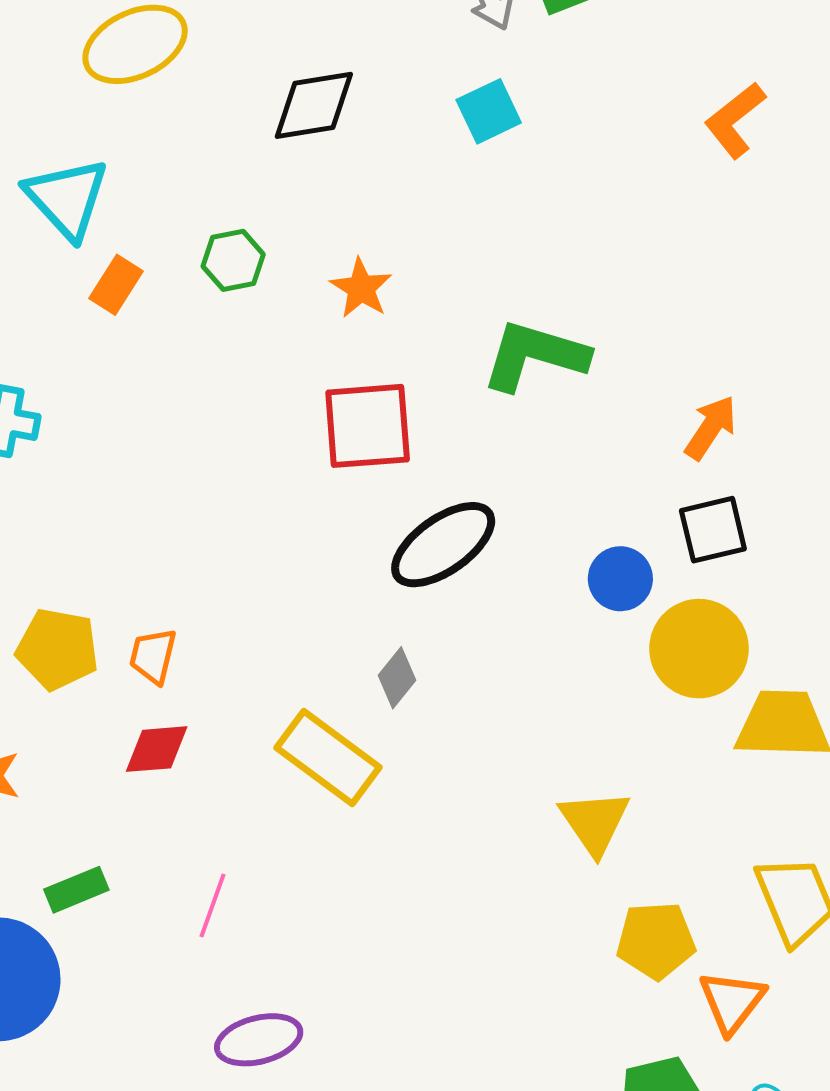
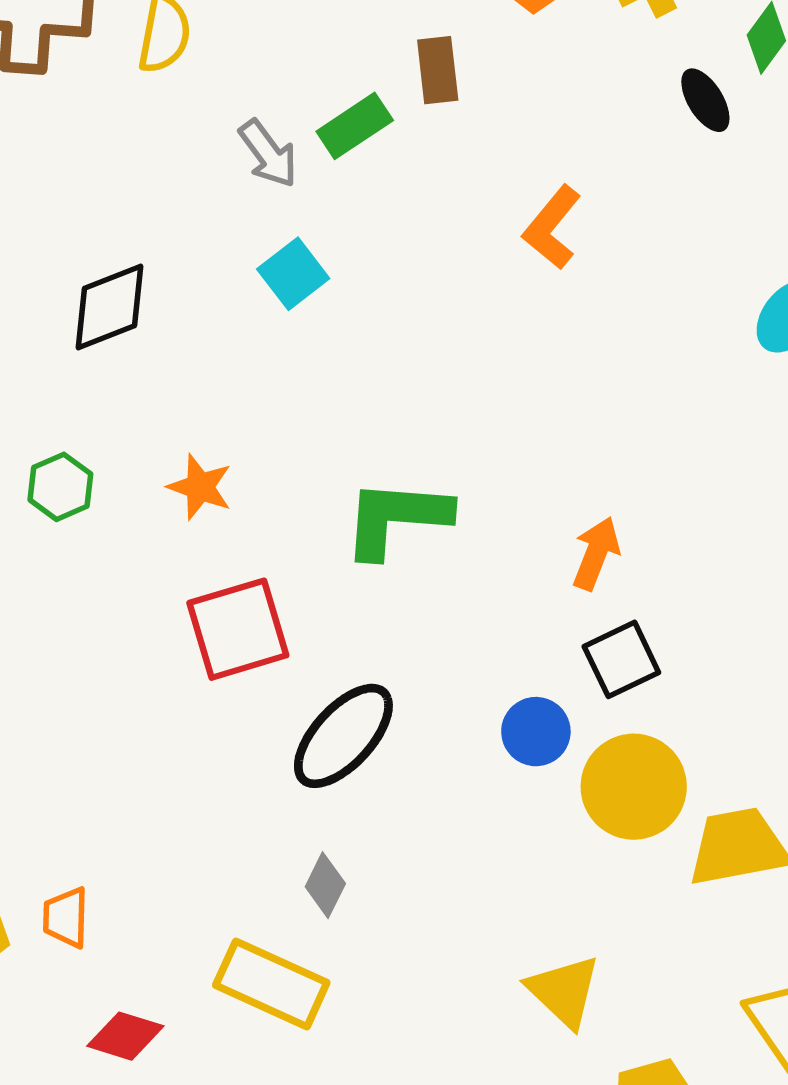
red diamond: (157, 749) -> (125, 1036), moved, turned 34

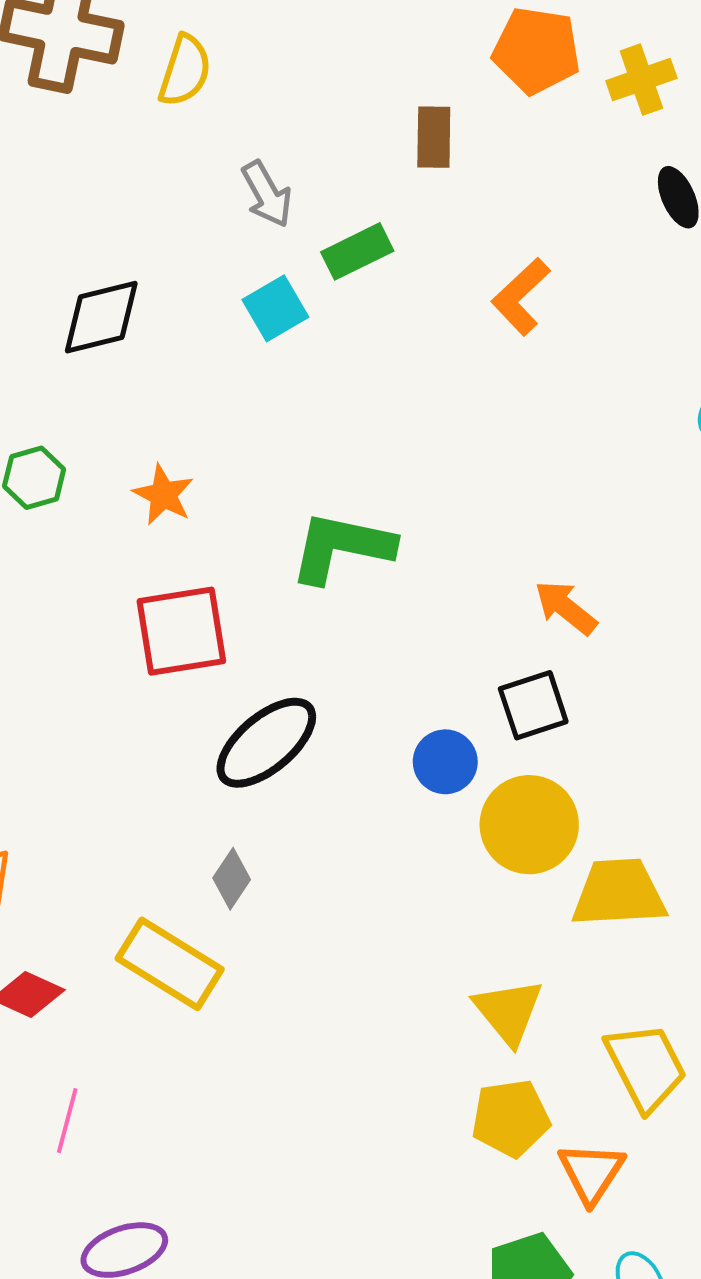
green rectangle: (355, 126) -> (357, 251), moved
orange arrow: (596, 553) -> (566, 608), moved, turned -80
yellow triangle: (564, 991) -> (508, 1012), moved

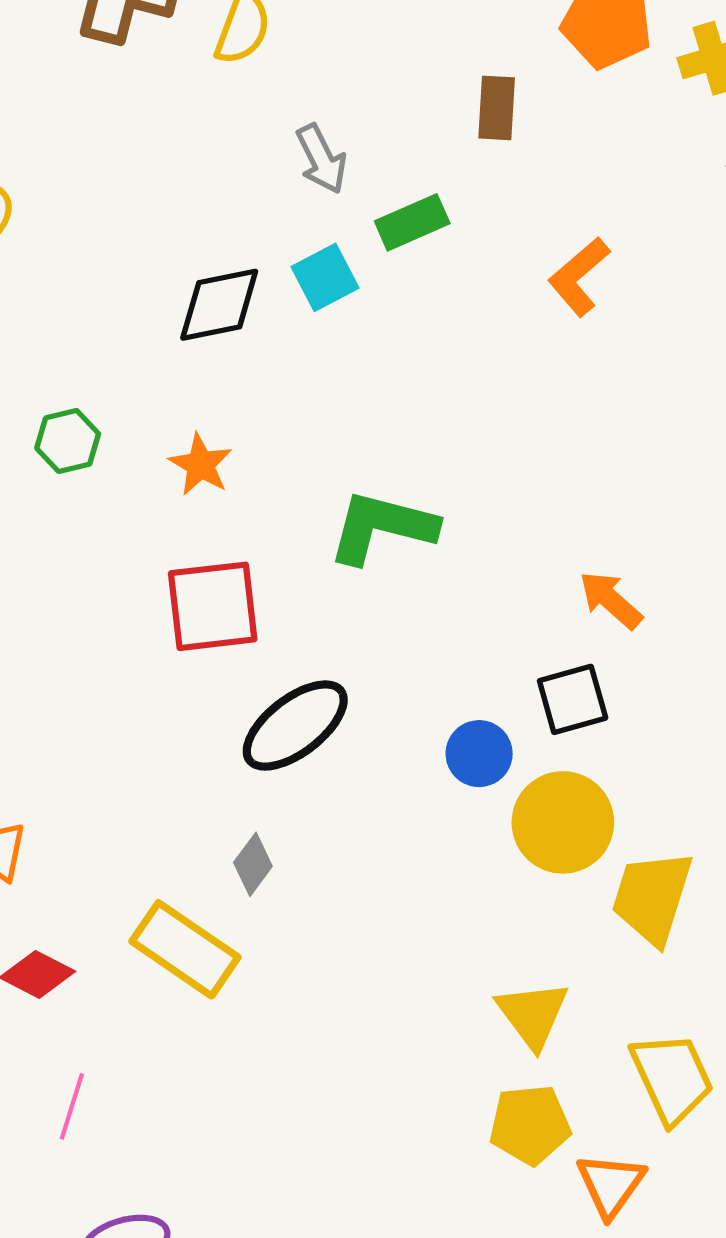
black diamond: (101, 317) -> (219, 305), moved
yellow trapezoid: (619, 893) -> (652, 897), turned -72

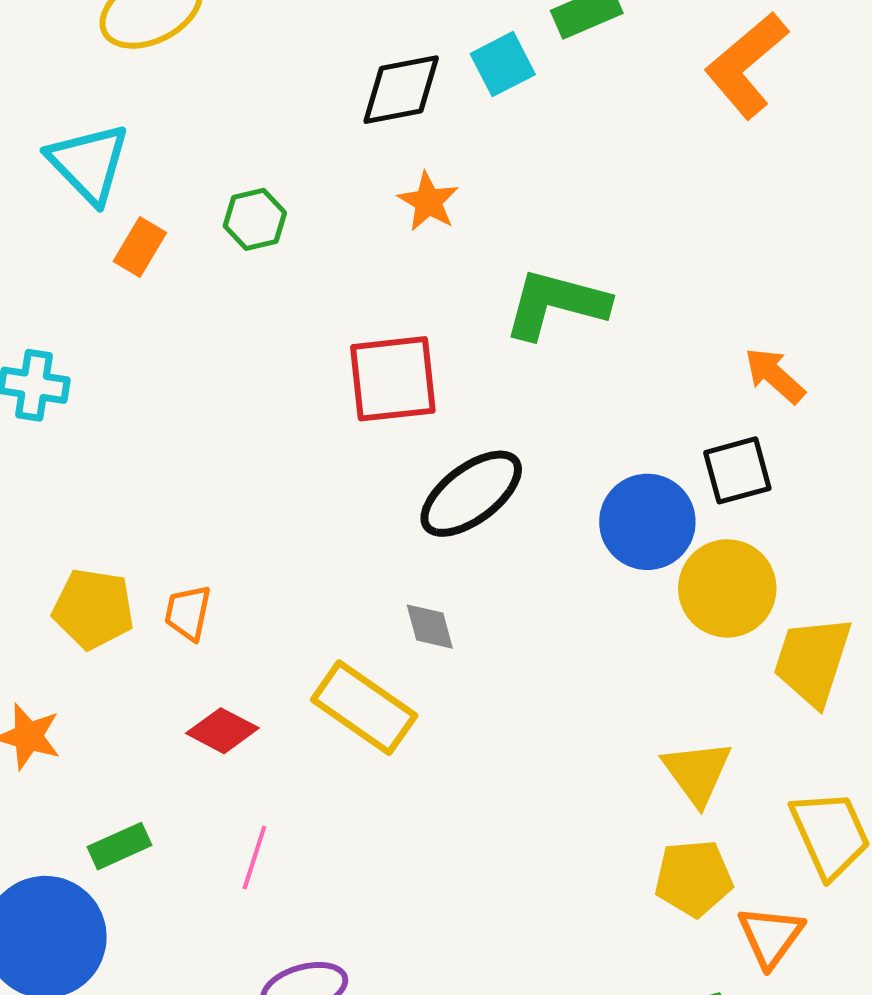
orange L-shape: (579, 277) -> (746, 65), size x1.4
orange star: (201, 465) -> (428, 202), moved
blue circle: (479, 754) -> (647, 522), size x1.5
gray diamond: (253, 864) -> (430, 627), turned -52

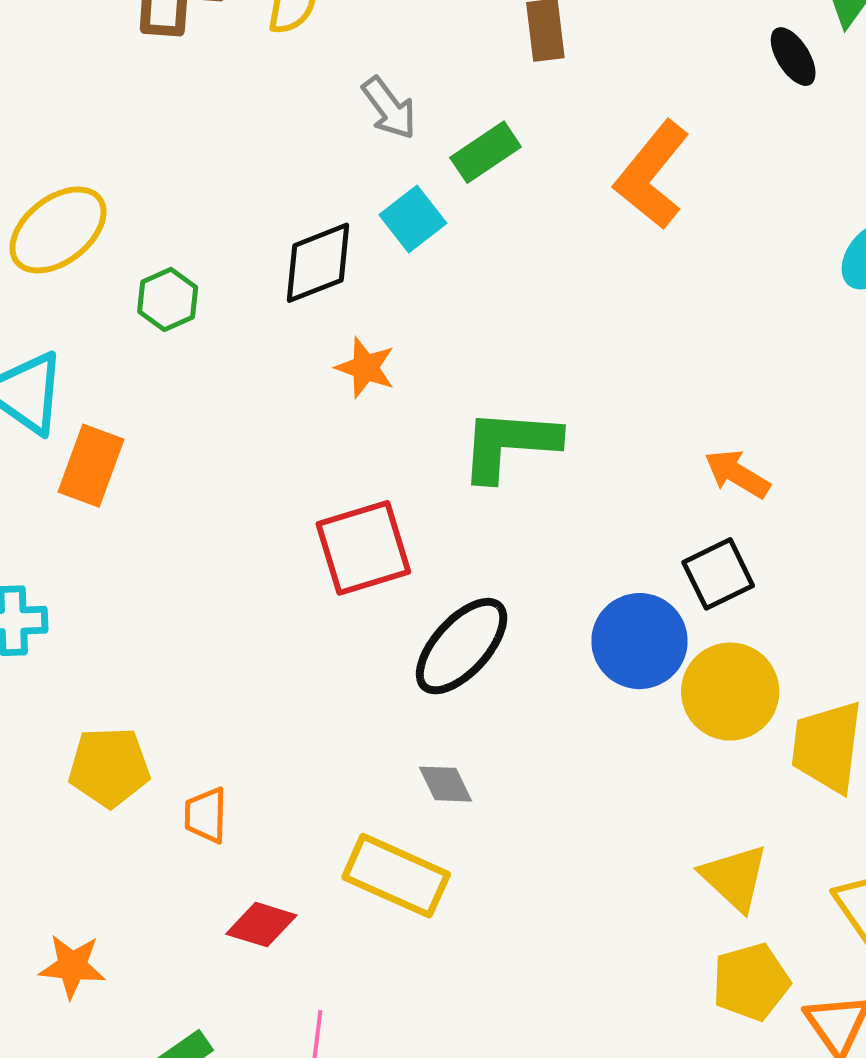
green hexagon: (255, 219) -> (168, 299), moved
orange rectangle: (140, 247) -> (91, 466), size x1.4
yellow pentagon: (93, 609) -> (109, 767), moved

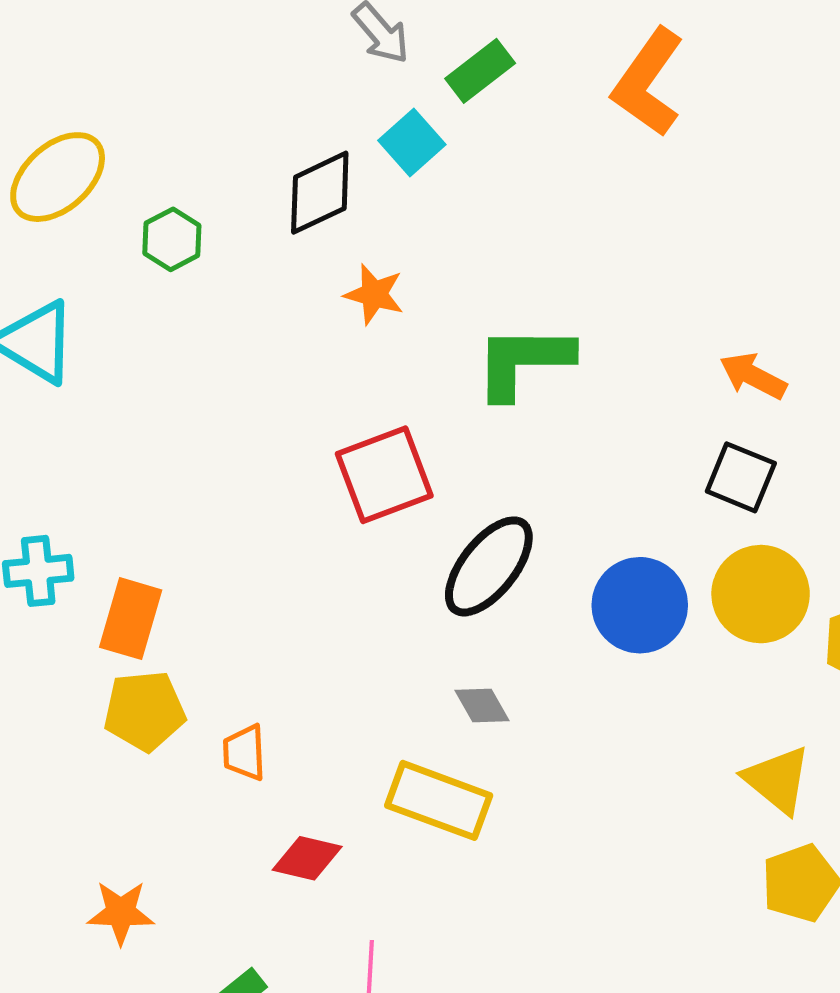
orange rectangle: (91, 466) -> (131, 619), moved
black square: (718, 574) -> (741, 477), turned -38
blue circle: (640, 641) -> (640, 605), moved

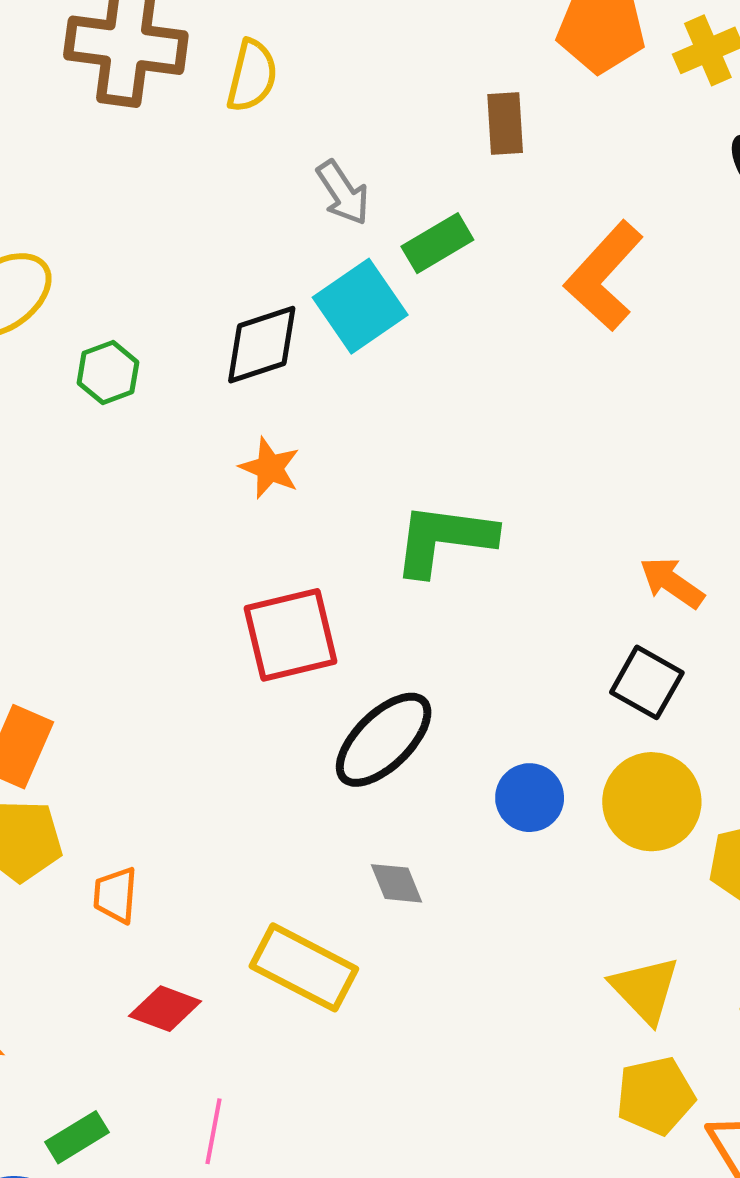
cyan square: (412, 142) -> (360, 306), size x1.4
orange star: (374, 294) -> (270, 468), moved
blue circle: (640, 605) -> (530, 798), size x0.7
gray diamond: (482, 706) -> (396, 883), moved

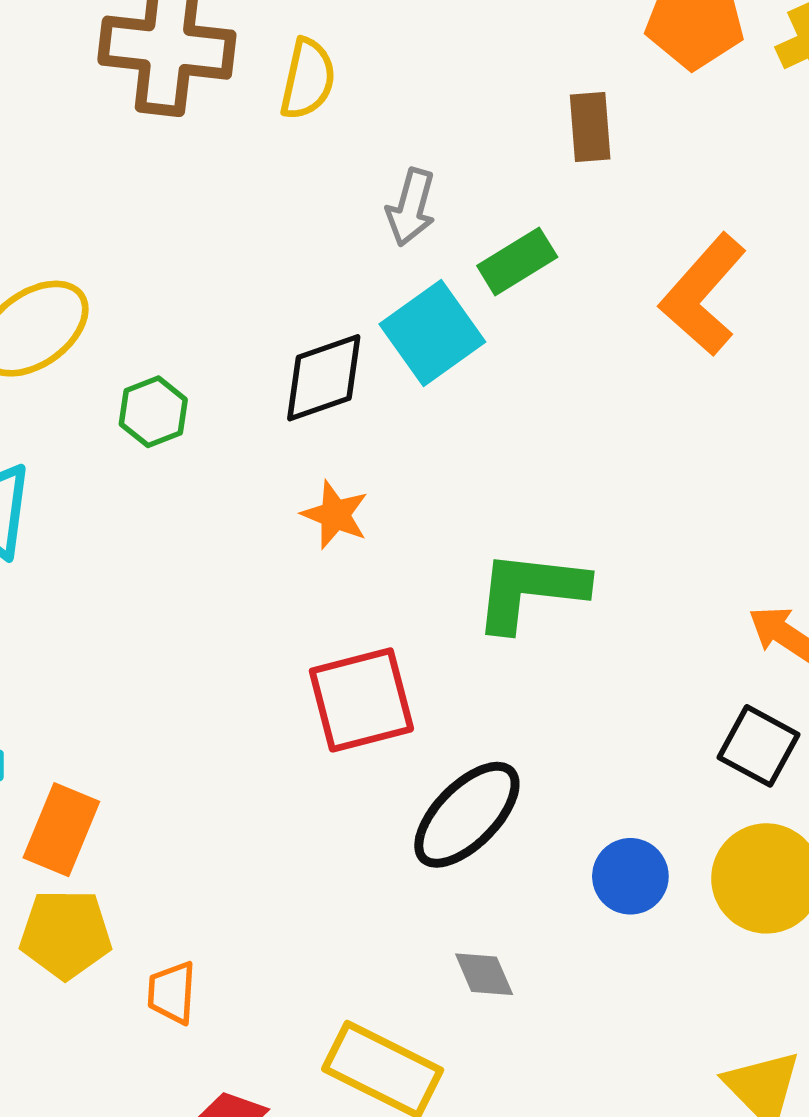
gray arrow: (343, 193) -> (411, 207), turned 50

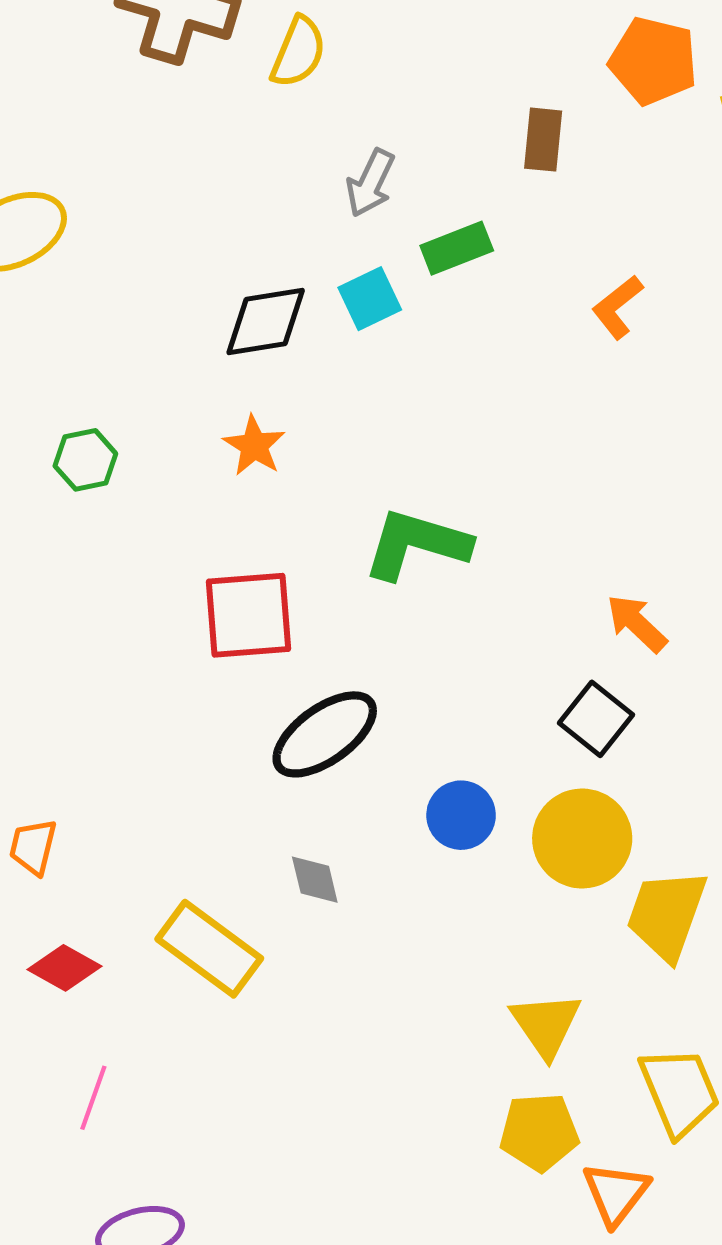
orange L-shape: (703, 295) -> (617, 307), size x0.6
cyan square: (432, 333) -> (370, 299), size x0.7
green hexagon: (153, 412) -> (85, 460), moved

